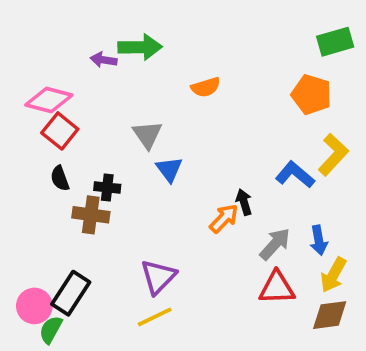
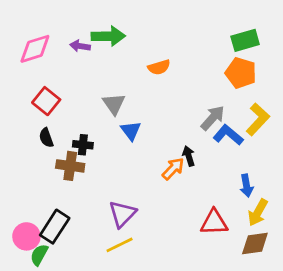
green rectangle: (335, 42) -> (245, 40), moved
pink diamond: (49, 100) -> (35, 49), moved, turned -32
gray arrow: (275, 244) -> (213, 118), moved

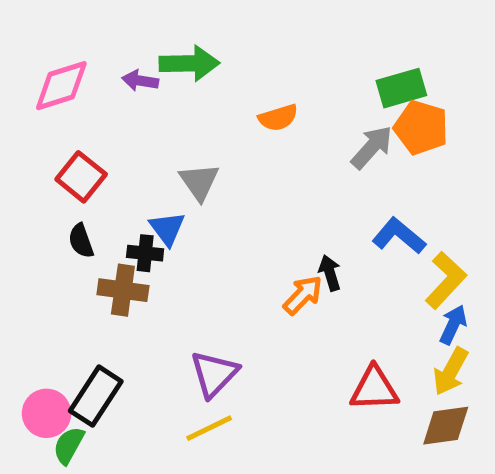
green rectangle: (245, 40) -> (401, 88), moved
gray arrow: (213, 118) -> (372, 147), moved
yellow L-shape: (258, 119) -> (446, 280), moved
blue triangle: (131, 131) -> (167, 229), moved
blue arrow: (246, 186) -> (453, 325), moved, turned -145

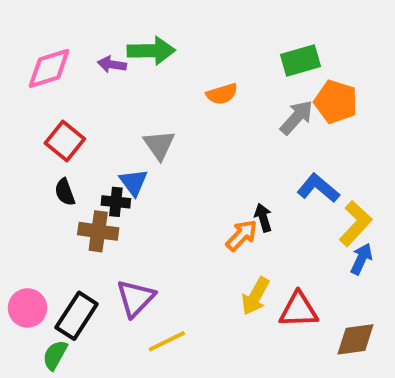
green rectangle: (401, 88) -> (300, 60), moved
yellow arrow: (451, 371) -> (255, 296), moved
purple triangle: (214, 374) -> (136, 298), moved
pink circle: (47, 413) -> (27, 308), moved

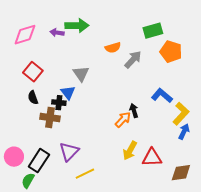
gray arrow: (297, 117) -> (133, 60), moved

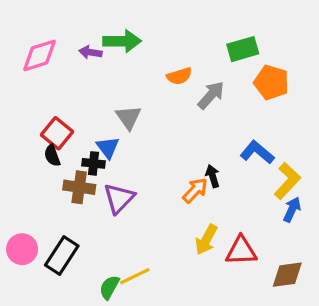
red square: (33, 72) -> (57, 133), moved
purple triangle: (69, 152) -> (119, 198), moved
green semicircle: (28, 181) -> (109, 287), moved

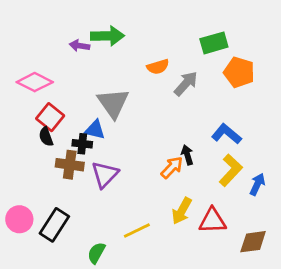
pink diamond: (40, 55) -> (35, 82), moved, turned 44
gray triangle: (128, 117) -> (113, 103), size x1.4
blue triangle: (108, 148) -> (95, 130), turned -40
yellow L-shape: (287, 181) -> (231, 170), moved
yellow line: (135, 276) -> (137, 230), moved

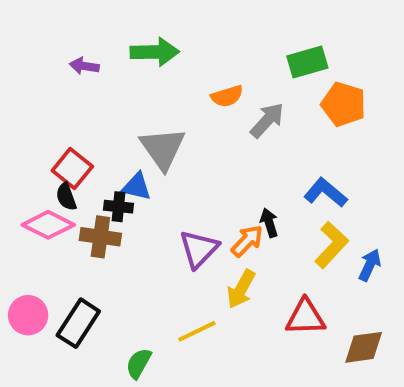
purple arrow: (80, 46) -> (84, 66), moved
pink diamond: (35, 82) -> (48, 225), moved
purple triangle: (105, 174) -> (199, 249), moved
yellow arrow: (182, 211) -> (241, 289), moved

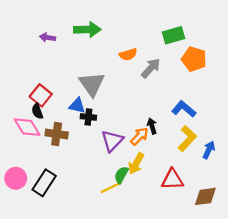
black cross: (118, 207) -> (88, 117), moved
pink diamond: (48, 225) -> (27, 127), turned 32
green semicircle: (139, 363) -> (121, 175), moved

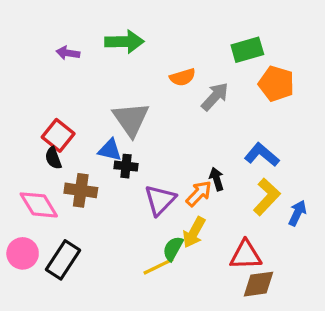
pink diamond: (27, 127) -> (39, 205), moved
brown diamond: (205, 196) -> (259, 284), moved

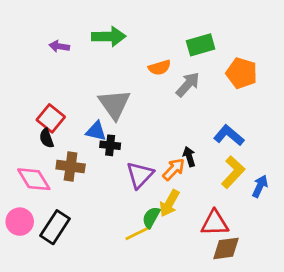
green rectangle: (247, 50) -> (201, 45), moved

